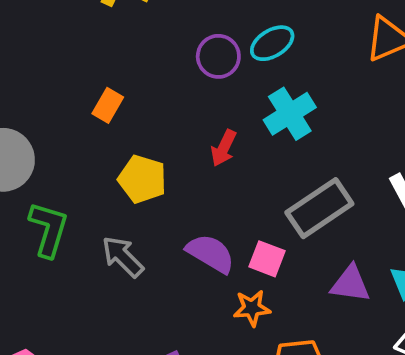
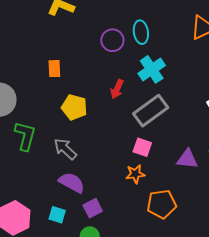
cyan ellipse: (272, 43) -> (141, 32), turned -65
orange rectangle: (108, 105) -> (54, 69), turned -30
gray rectangle: (319, 208) -> (151, 111), moved
purple semicircle: (211, 253) -> (72, 183), moved

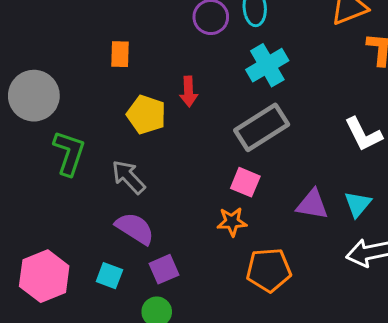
red arrow: (117, 89) -> (189, 92), moved, turned -30

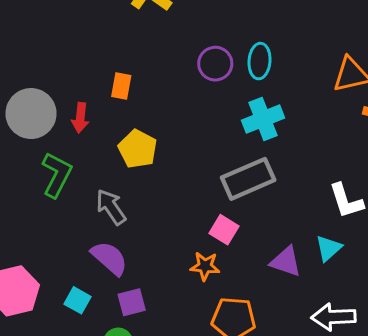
red arrow: (189, 92) -> (80, 118), moved
cyan triangle: (358, 204) -> (329, 248), moved

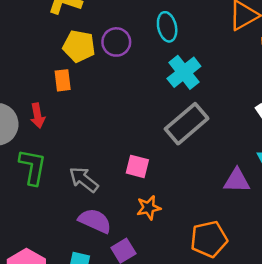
purple circle: (215, 64) -> (116, 42), moved
yellow pentagon: (138, 149) -> (79, 46), moved
pink square: (224, 230) -> (137, 166), moved
orange star: (205, 266) -> (149, 208), moved

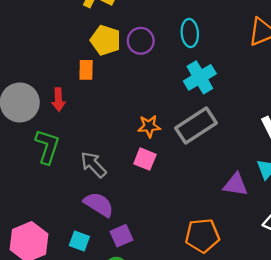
orange star: (149, 208) -> (149, 126), moved

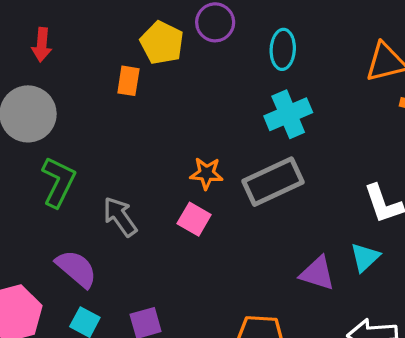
purple circle: (141, 41) -> (215, 22), moved
red arrow: (58, 100) -> (42, 45), moved
purple semicircle: (99, 204) -> (76, 269), moved

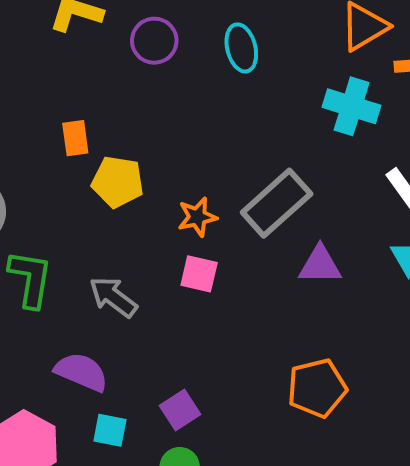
yellow pentagon: (162, 43) -> (118, 182), moved
cyan cross: (288, 114) -> (352, 106), moved, turned -33
purple triangle: (317, 273) -> (320, 265), moved

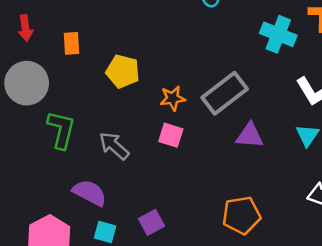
orange rectangle: (75, 138) -> (72, 43), moved

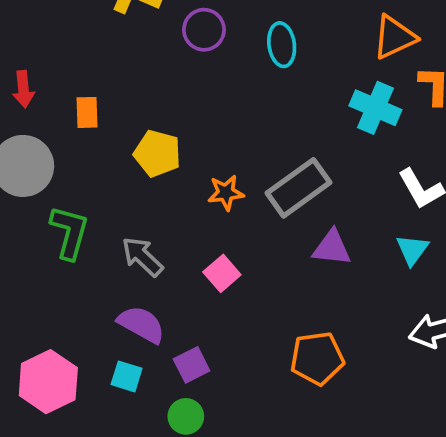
pink square: (171, 135) -> (222, 273), moved, turned 30
purple semicircle: (90, 193) -> (141, 324), moved

